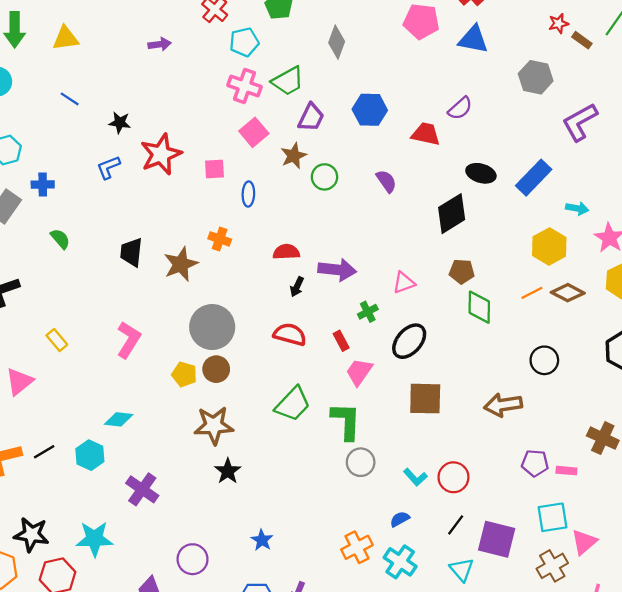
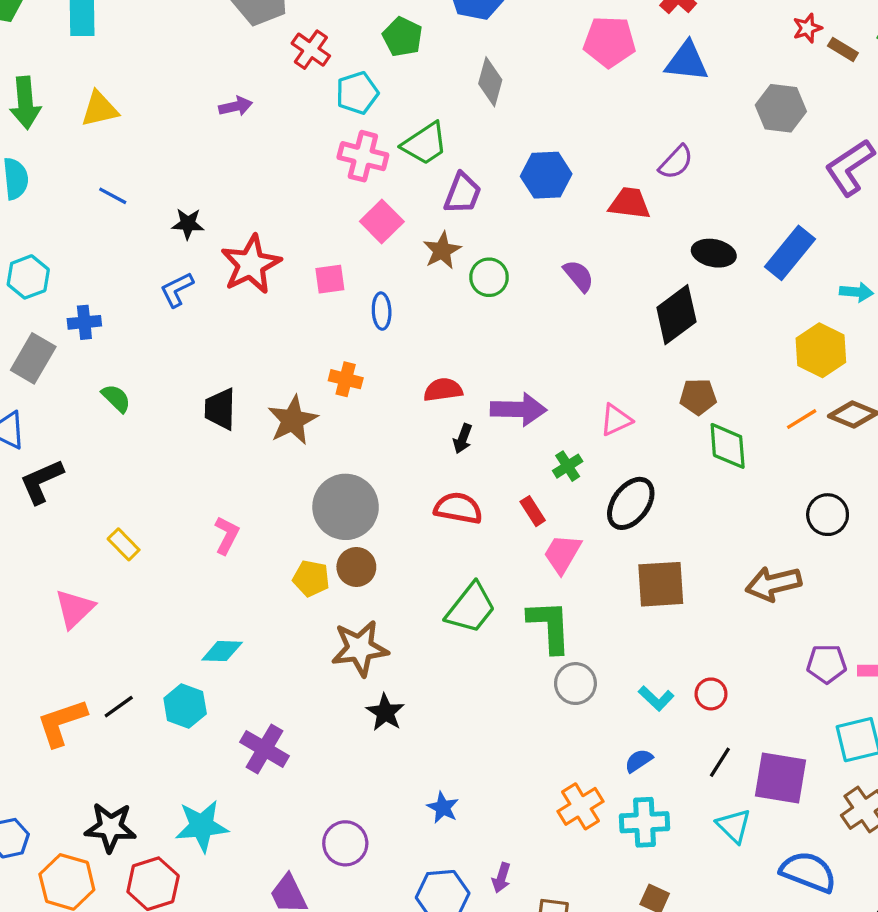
pink L-shape: (129, 340) -> (227, 535), size x0.7
red circle: (453, 477) -> (711, 694), size x0.7
cyan cross: (400, 562) -> (644, 822), turned -32

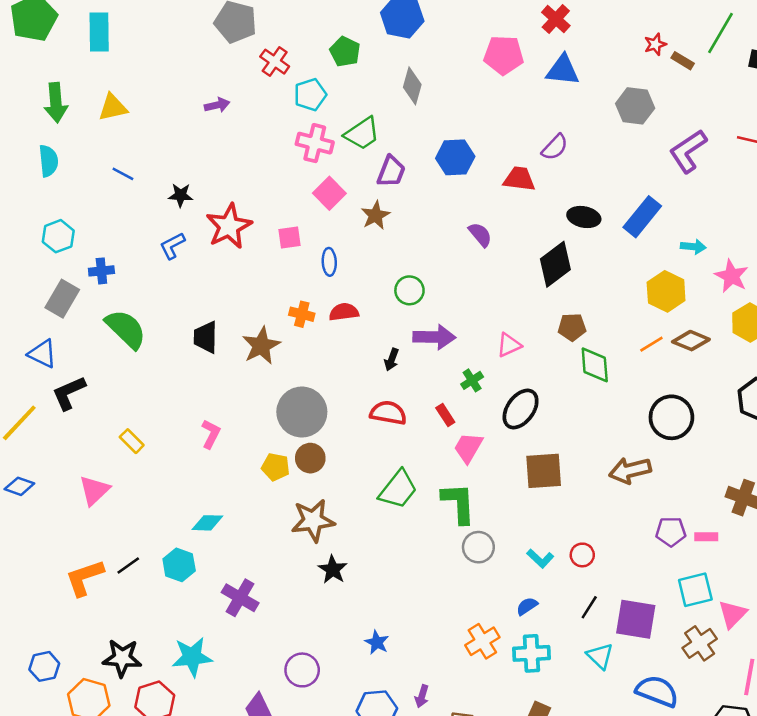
green circle: (489, 277) -> (409, 290), moved
red semicircle: (443, 390) -> (344, 312), moved
green semicircle: (116, 398) -> (126, 329), size x1.8
black circle: (828, 515) -> (671, 417), size x1.4

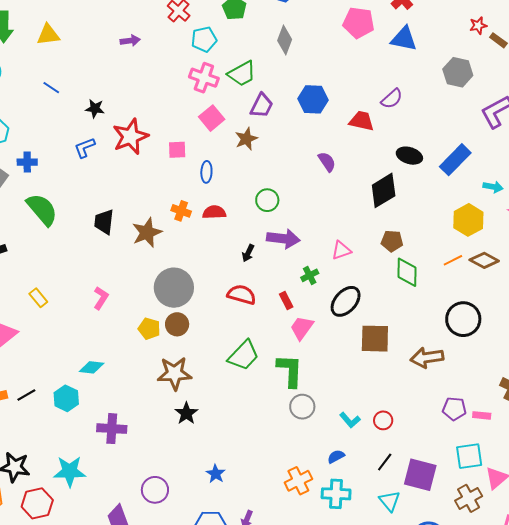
brown square: (544, 471) -> (375, 339), moved
purple cross: (240, 598) -> (112, 429), turned -32

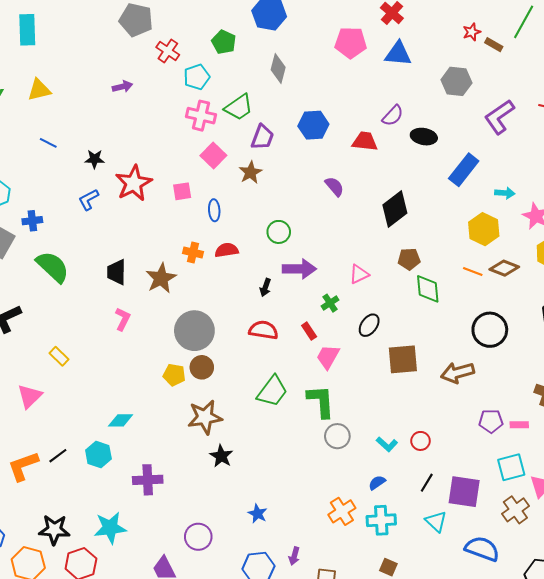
black ellipse: (409, 156) -> (424, 137), moved
orange line: (453, 260) -> (473, 272), turned 54
pink L-shape: (101, 298) -> (123, 319), moved
black ellipse: (346, 301) -> (369, 325), size x0.7

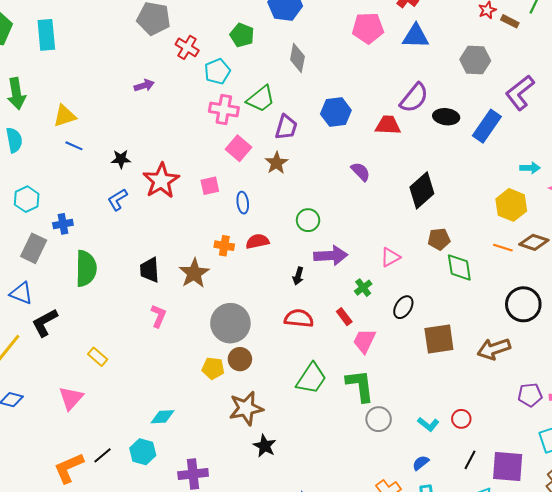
yellow triangle: (39, 90) -> (65, 116), moved
purple semicircle: (393, 116) -> (414, 98), size x1.4
blue rectangle: (464, 170) -> (487, 126), moved
green semicircle: (53, 267) -> (86, 268), turned 51

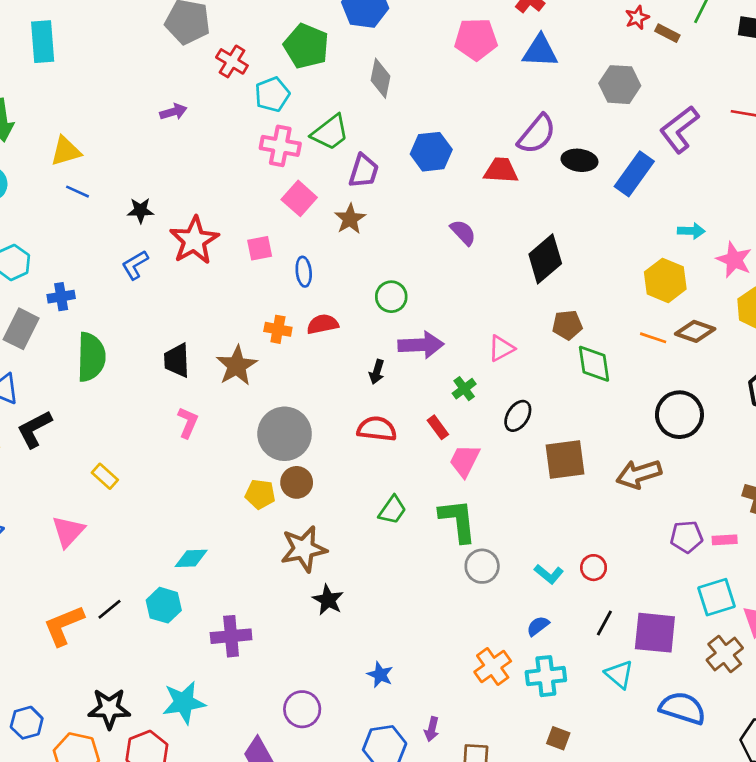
green pentagon: (242, 35) -> (306, 46), size x1.4
green trapezoid: (311, 378) -> (392, 510), size x0.7

